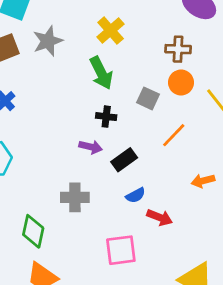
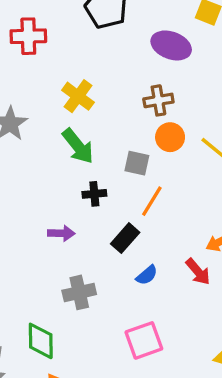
orange line: (174, 135) -> (152, 201), moved
purple arrow: (91, 147) -> (61, 233), moved
red arrow: (160, 217) -> (198, 272), moved, turned 40

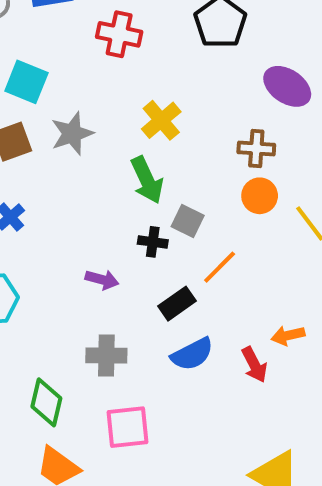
gray square: (137, 163) -> (188, 221), moved
blue semicircle: (147, 275) -> (192, 354), size x1.5
pink square: (144, 340) -> (128, 427), moved

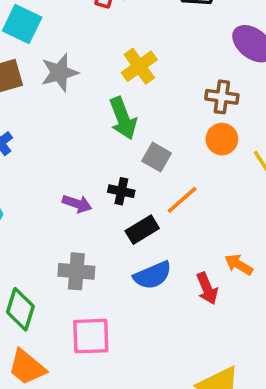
black cross: (153, 242) -> (121, 191), moved
orange arrow: (288, 335) -> (239, 265), turned 40

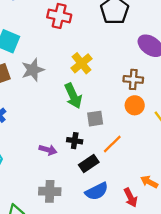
gray square: (157, 157) -> (95, 119), turned -35

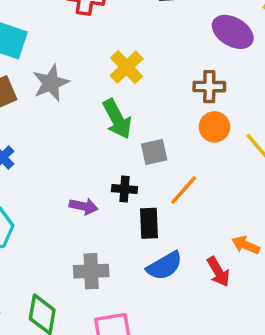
black rectangle: (89, 164) -> (149, 223), turned -54

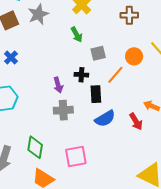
green arrow: (117, 119) -> (77, 35), size x0.7
orange circle: (214, 127) -> (134, 56), moved
purple arrow: (84, 206) -> (58, 85), turned 63
gray cross: (91, 271) -> (63, 110), moved

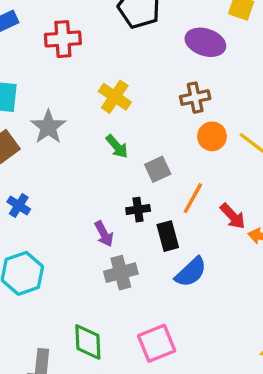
orange circle: (134, 56) -> (212, 136), moved
red arrow: (136, 121) -> (233, 216), moved

